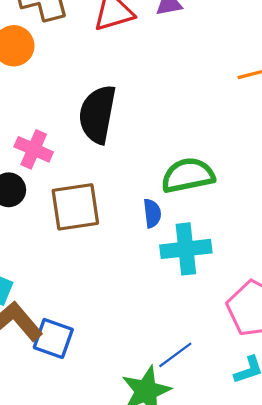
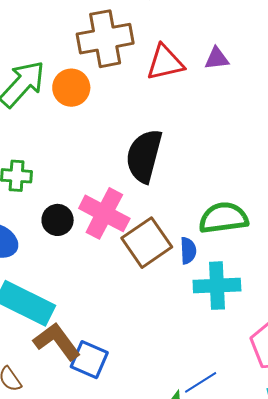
pink cross: (34, 149) -> (104, 213), moved, size x1.4
brown square: (75, 207) -> (147, 243), moved, turned -30

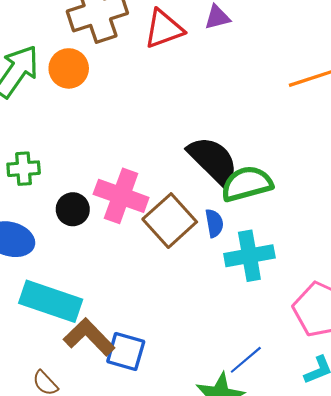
black semicircle: (144, 156) -> (213, 161), moved, turned 128

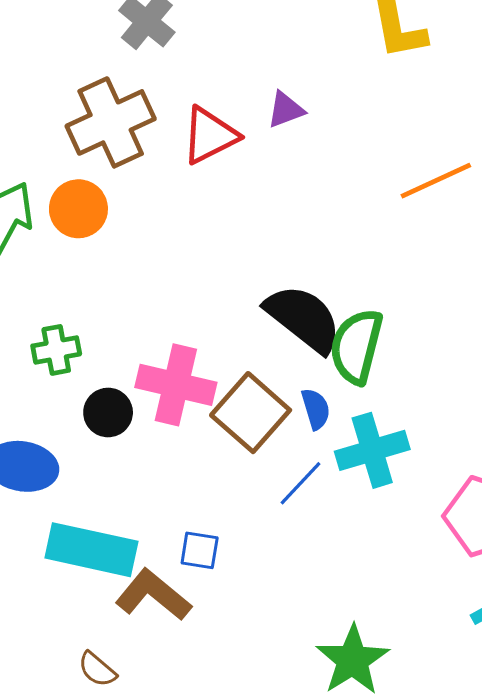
green cross: (24, 169) -> (56, 350), moved
green semicircle: (247, 184) -> (356, 346), turned -54
blue square: (126, 352) -> (200, 550), moved, size x0.7
blue line: (246, 360) -> (301, 483), moved

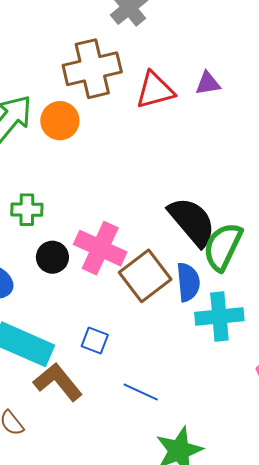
blue semicircle: (316, 409) -> (188, 282), size x1.4
blue line: (301, 483) -> (141, 392), moved, turned 60
blue square: (200, 550) -> (95, 340), moved

